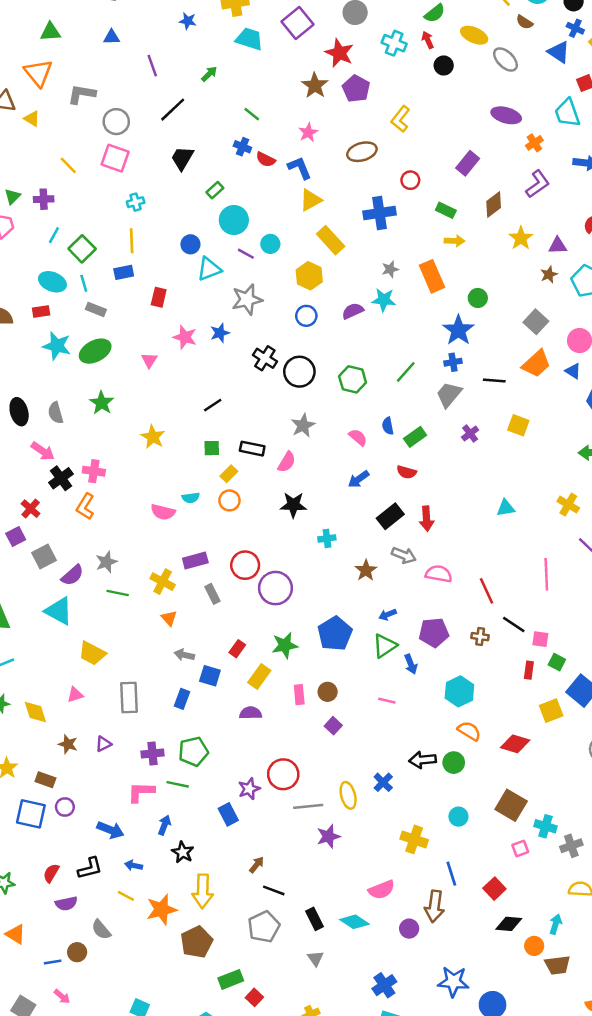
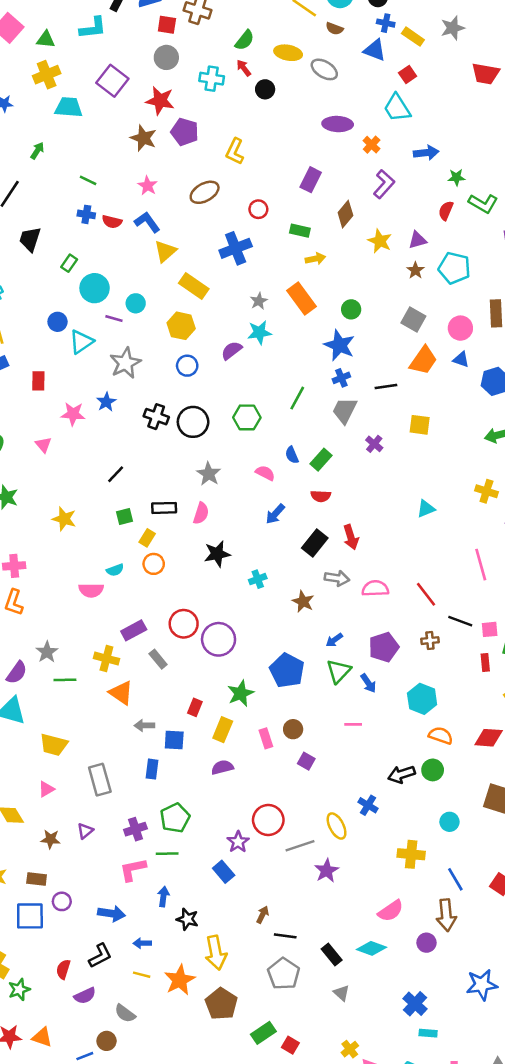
orange triangle: (169, 618) -> (121, 693), size x1.5

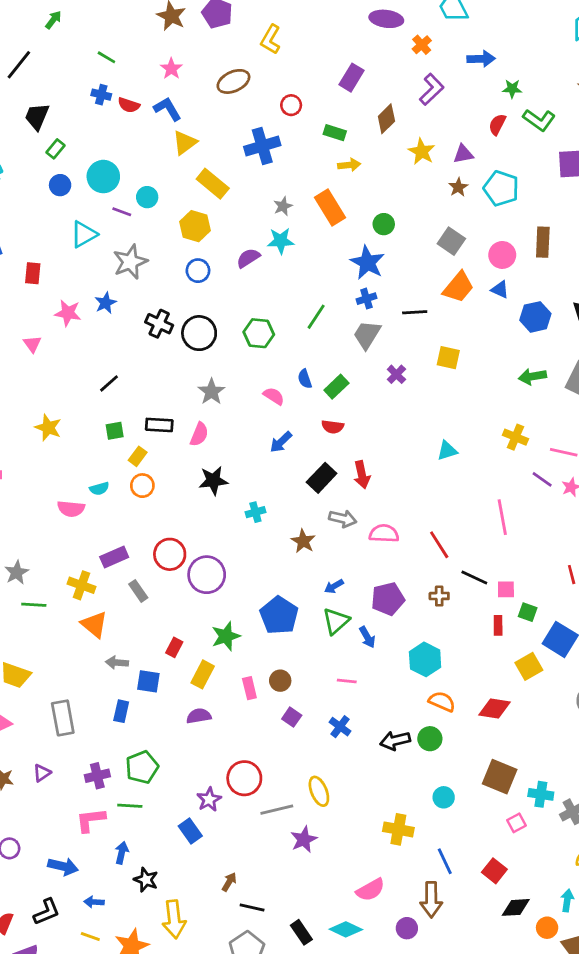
green rectangle: (69, 263) -> (55, 149), moved
blue circle: (58, 322) -> (60, 185), moved
blue cross: (368, 805) -> (340, 727), moved

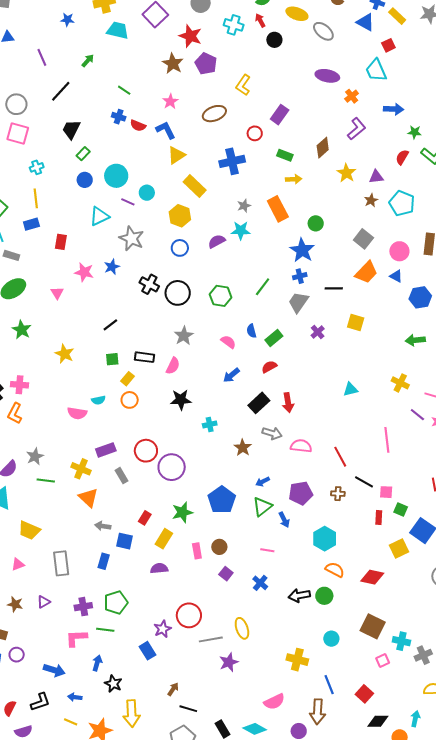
purple rectangle: (351, 78) -> (280, 115), moved
gray star: (130, 262) -> (131, 238), turned -30
red semicircle: (333, 427) -> (269, 367), turned 140

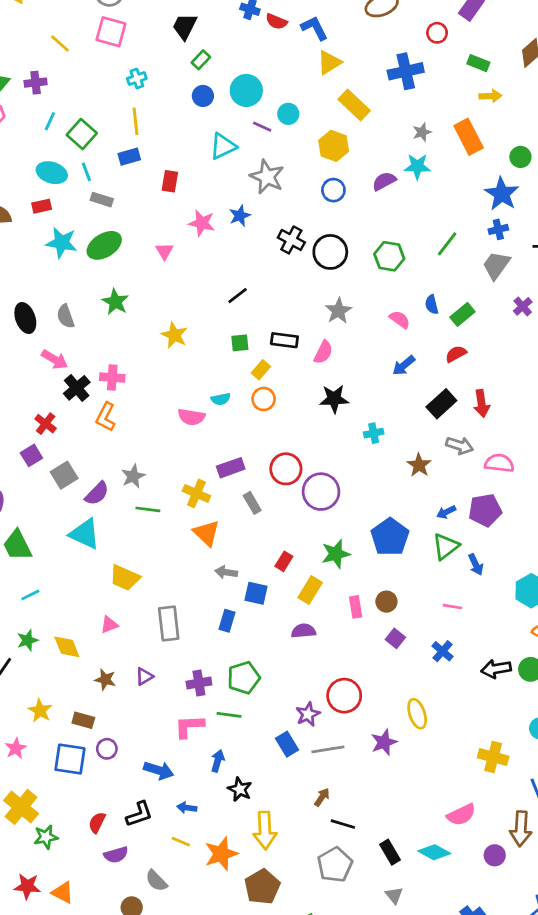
purple pentagon: (301, 493) -> (485, 510), moved
gray line: (211, 639) -> (328, 749), moved
purple star: (229, 662) -> (384, 742), moved

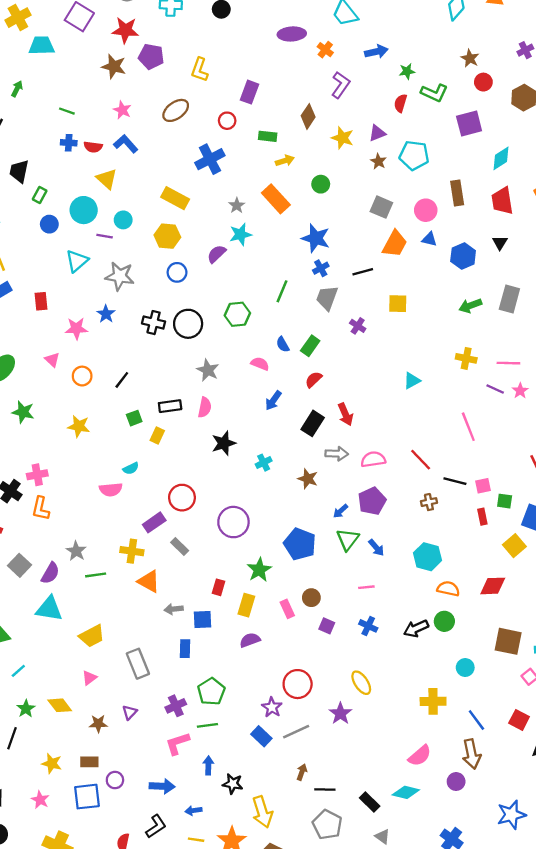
yellow triangle: (329, 63) -> (107, 179), moved, turned -30
green circle: (520, 157) -> (321, 184), moved
orange circle: (264, 399) -> (82, 376), moved
red circle: (286, 469) -> (182, 498), moved
yellow trapezoid: (125, 578) -> (92, 636), turned -36

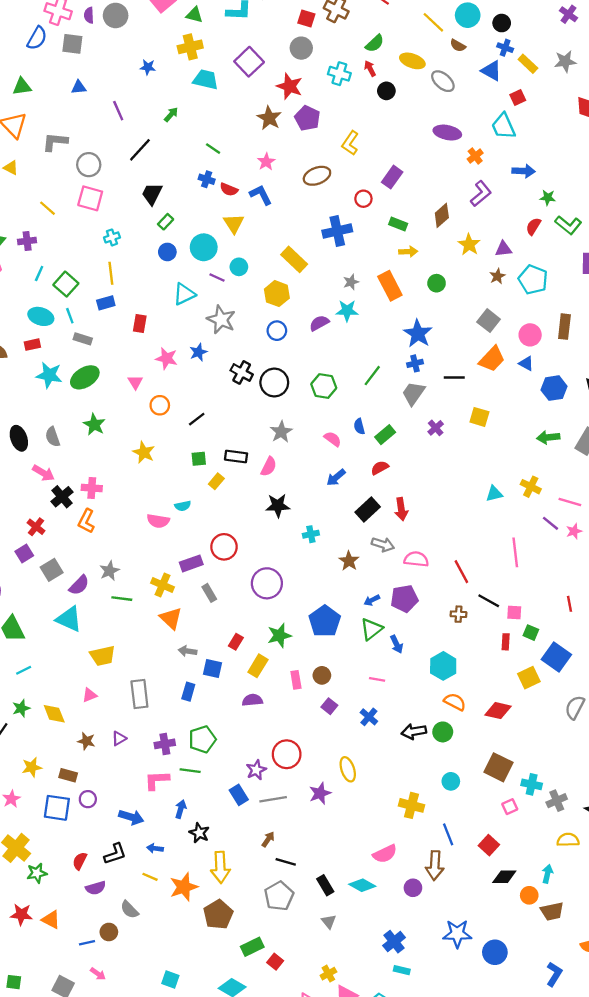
cyan triangle: (412, 381) -> (494, 494), moved
yellow star: (52, 763) -> (32, 767), turned 30

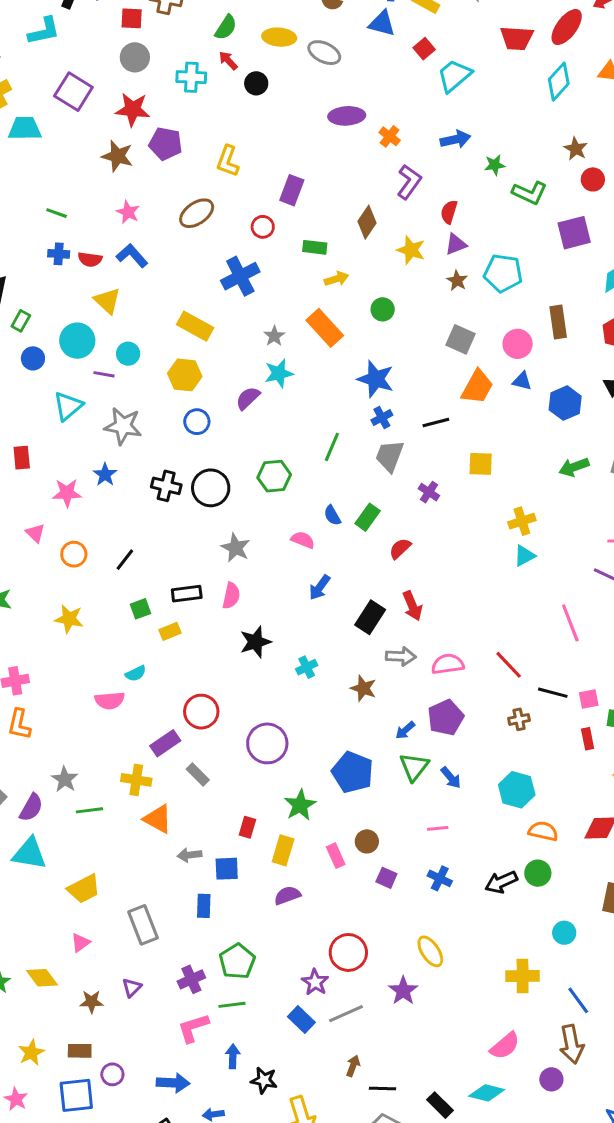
cyan trapezoid: (503, 126) -> (454, 76), moved, turned 88
red semicircle: (533, 226) -> (449, 212), moved
red semicircle: (380, 468) -> (400, 549), moved
yellow rectangle: (216, 481) -> (170, 631), turned 42
yellow cross: (531, 487) -> (522, 521), moved, turned -30

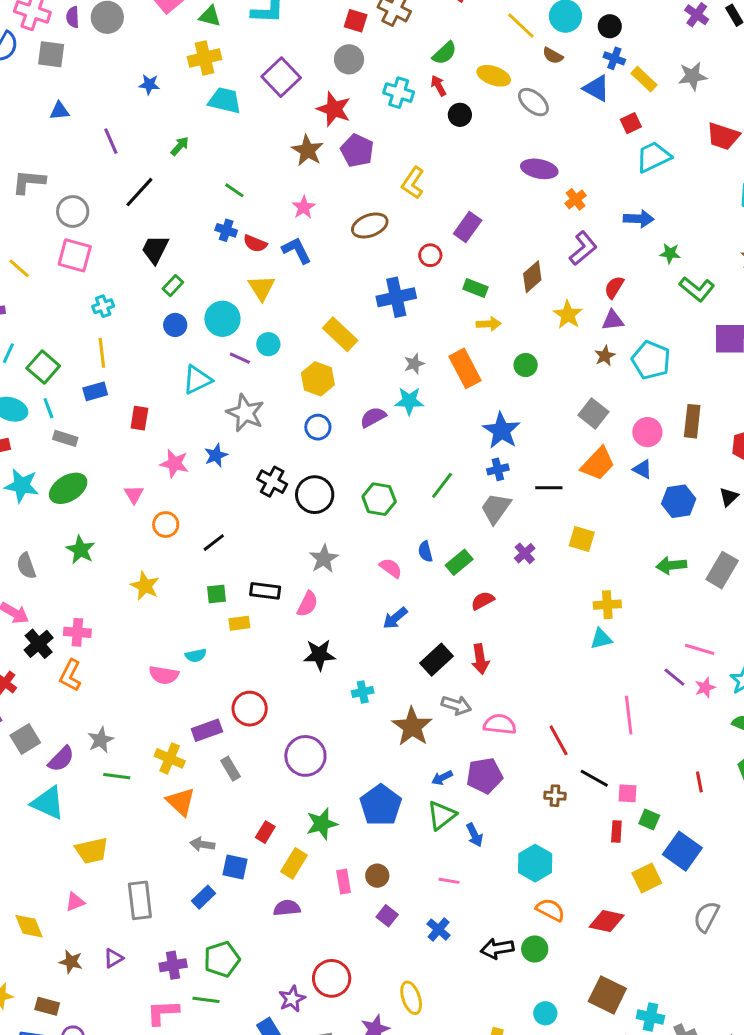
brown star: (363, 688) -> (412, 727), size x1.5
blue rectangle: (204, 906) -> (203, 897), turned 30

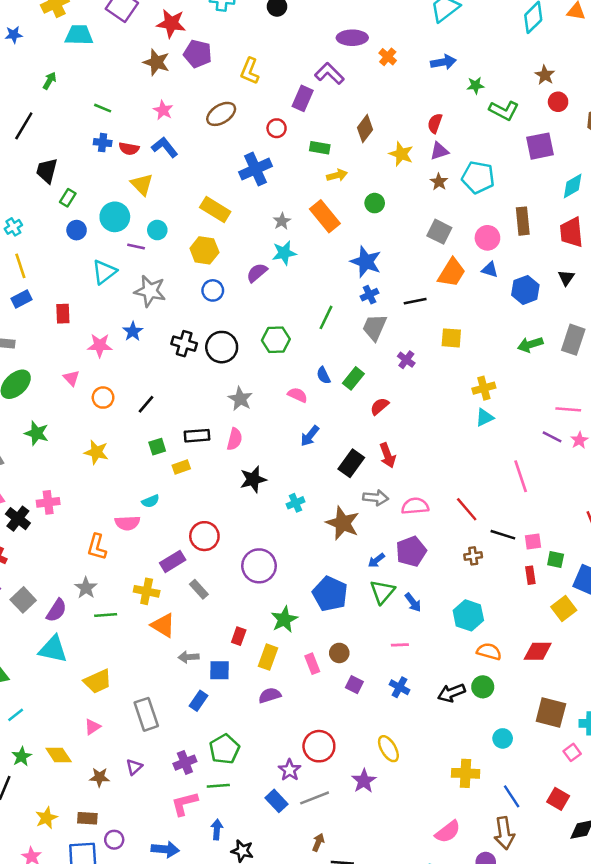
purple L-shape: (583, 248) -> (329, 74), moved, turned -84
orange L-shape: (70, 675) -> (97, 547), moved

